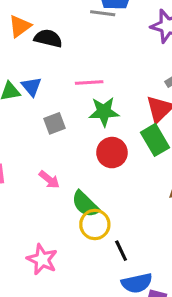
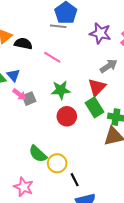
pink line: (89, 83) -> (52, 57), moved, turned 36
pink arrow: (49, 180) -> (19, 94), moved
green semicircle: (85, 204) -> (38, 154), moved

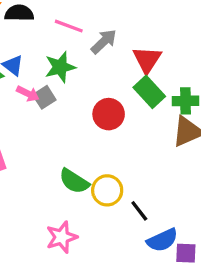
gray arrow: (109, 66) -> (104, 42), moved
green star: (61, 90) -> (60, 67), moved
pink star: (24, 187) -> (62, 237), turned -30

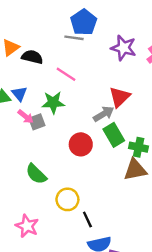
gray arrow: (104, 42) -> (104, 114), moved
red triangle: (147, 60) -> (120, 97), moved
green semicircle: (74, 181) -> (36, 174), moved
pink star: (62, 237) -> (27, 226), turned 30

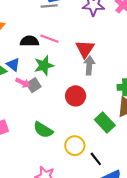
black semicircle: (32, 57) -> (30, 41), moved
red triangle: (120, 97) -> (85, 49), moved
gray arrow: (104, 114) -> (89, 65), turned -42
green rectangle: (114, 135) -> (105, 122), moved

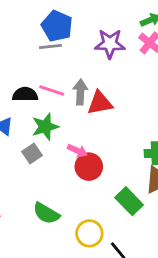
red triangle: (85, 49) -> (100, 103), turned 48
gray arrow: (89, 65) -> (80, 92), moved
pink arrow: (23, 83) -> (77, 151), moved

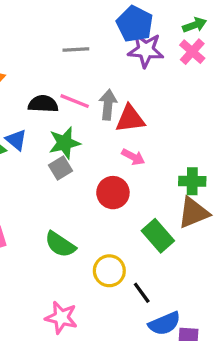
blue pentagon: (57, 26) -> (135, 24), moved
pink arrow: (77, 151) -> (133, 157), moved
gray square: (32, 153) -> (61, 168), moved

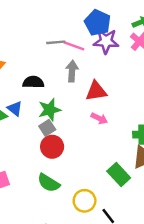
pink line: (75, 101) -> (74, 46), moved
gray arrow: (108, 105) -> (72, 71), moved
red circle: (113, 193) -> (52, 147), moved

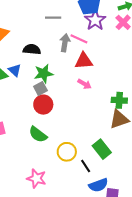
purple star: (106, 41) -> (95, 20), turned 30
pink line: (74, 46) -> (79, 39), moved
green rectangle: (119, 175) -> (102, 149), moved

